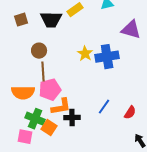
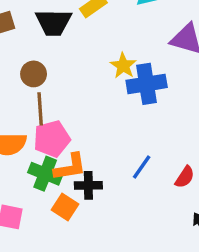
yellow star: (85, 54) -> (123, 66), moved
green cross: (35, 119) -> (45, 174), moved
orange square: (49, 128) -> (65, 207), moved

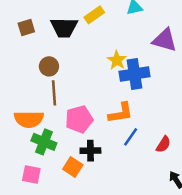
pink pentagon: (52, 139) -> (79, 119), moved
orange L-shape: (70, 167) -> (121, 113), moved
green cross: (45, 174) -> (44, 142), moved

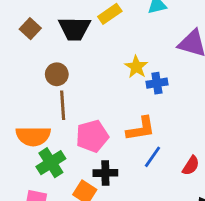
brown square: (26, 27) -> (30, 29), turned -30
blue cross: (134, 74) -> (157, 83), size x0.6
green cross: (44, 142) -> (51, 163), turned 35

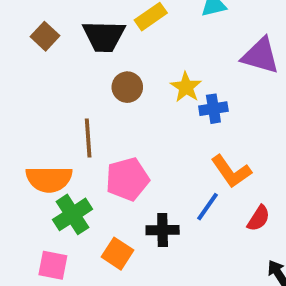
brown circle: (57, 74) -> (127, 87), moved
orange L-shape: (141, 129) -> (231, 171), moved, turned 64
black cross: (105, 173) -> (163, 230), moved

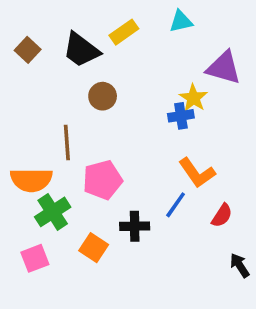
black trapezoid: (104, 36) -> (81, 50), turned 36
yellow star: (186, 87) -> (193, 98), moved
pink square: (53, 265) -> (35, 258), turned -32

